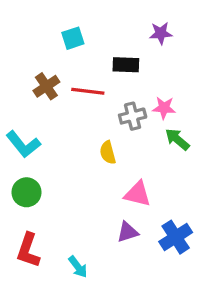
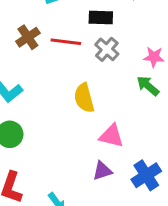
pink star: (164, 108) -> (154, 57), moved
gray cross: (133, 116) -> (107, 49), moved, turned -35
yellow semicircle: (108, 153) -> (84, 98), size x1.4

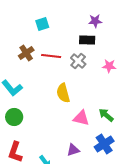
black rectangle: (101, 18) -> (87, 40), moved
green arrow: (148, 86) -> (106, 115), moved
purple triangle: (102, 171) -> (73, 150), moved

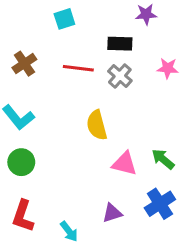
black rectangle: (87, 40) -> (120, 44), moved
brown cross: (26, 53) -> (24, 64), moved
pink star: (109, 66) -> (168, 68), moved

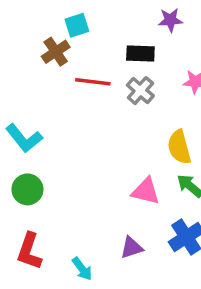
brown cross: (24, 64) -> (56, 52), moved
yellow semicircle: (97, 125) -> (179, 147), moved

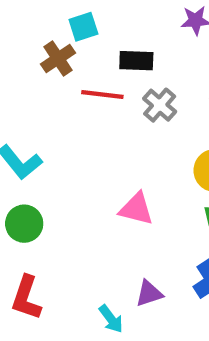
black rectangle: (140, 53) -> (136, 61), moved
pink triangle: (146, 191) -> (136, 209), moved
cyan arrow: (82, 269) -> (111, 319), moved

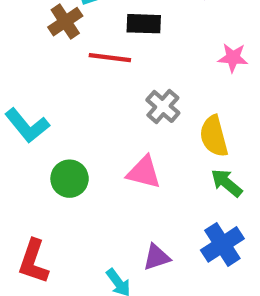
gray cross: (160, 105) -> (163, 106), moved
green circle: (24, 224) -> (70, 179), moved

